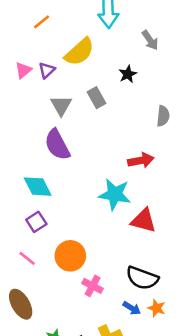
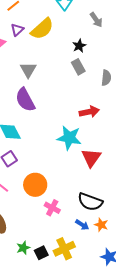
purple triangle: (47, 70) -> (17, 30), moved
gray rectangle: (96, 98) -> (78, 67), moved
red triangle: (143, 221) -> (91, 158), turned 50

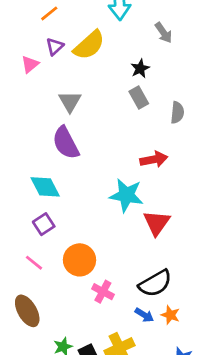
black semicircle: (90, 202) -> (155, 283), turned -50

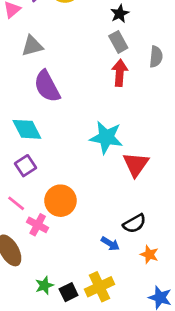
gray triangle: (70, 102) -> (32, 46), moved, turned 45
red arrow: (154, 159) -> (120, 73), moved, turned -75
black semicircle: (155, 283) -> (134, 224), size x0.7
pink cross: (103, 292) -> (38, 225), moved
blue arrow: (144, 315) -> (110, 244), moved

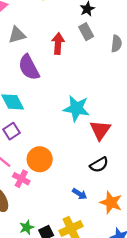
red arrow: (120, 73) -> (58, 44), moved
black semicircle: (134, 224) -> (99, 165), moved
orange star: (149, 254) -> (111, 203), size x1.5

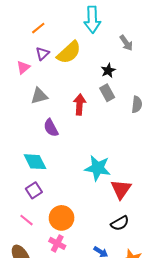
purple semicircle: (29, 67) -> (51, 128), size x0.7
pink cross: (21, 179) -> (57, 243), moved

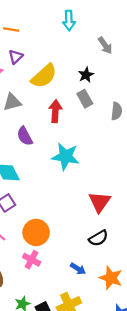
cyan arrow: (92, 20) -> (69, 21), size x0.7
orange line: (38, 28) -> (11, 30), turned 48
yellow semicircle: (69, 52) -> (44, 76), moved
cyan star: (98, 168) -> (66, 157), moved

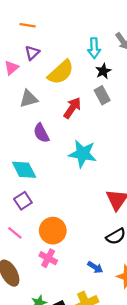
cyan arrow: (69, 21) -> (94, 48), moved
red arrow: (55, 111) -> (72, 108), turned 30

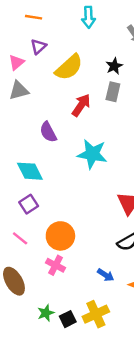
cyan arrow: (94, 48) -> (89, 17), moved
gray rectangle: (102, 95) -> (113, 92), turned 42
gray triangle: (29, 99) -> (19, 91), moved

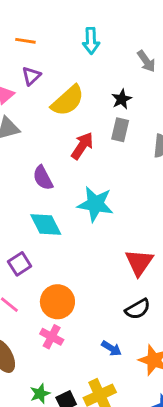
cyan diamond: (30, 171) -> (46, 224), moved

